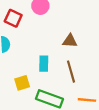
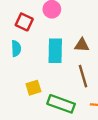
cyan rectangle: (44, 64) -> (55, 51), moved, size x1.5

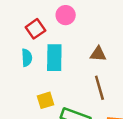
red square: (24, 22) -> (35, 29), turned 30
cyan rectangle: (55, 51) -> (54, 58), moved

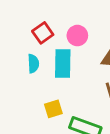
pink circle: (66, 15) -> (77, 36), moved

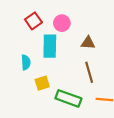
cyan semicircle: (33, 64) -> (26, 62), moved

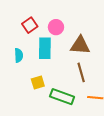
brown triangle: (88, 43) -> (80, 45), size x1.5
cyan semicircle: (26, 62) -> (19, 55), moved

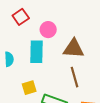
red square: (30, 25) -> (21, 17), moved

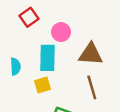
yellow square: (29, 88) -> (43, 85), moved

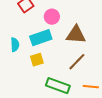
cyan rectangle: (47, 58) -> (41, 38), turned 70
brown line: (92, 87) -> (77, 62), turned 60

